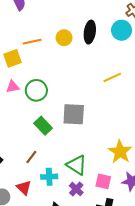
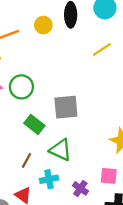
yellow line: (112, 77) -> (102, 49), moved
green triangle: (77, 165) -> (61, 150), moved

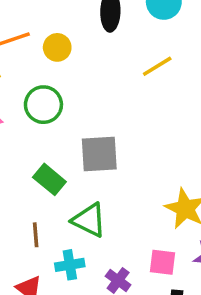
yellow circle: (43, 25) -> (57, 47), moved
green circle: (21, 87) -> (43, 105), moved
brown line: (26, 160) -> (36, 235), turned -35

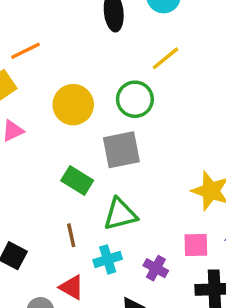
yellow circle: (57, 47) -> (73, 105), moved, size x1.5
green circle: (43, 105) -> (135, 99), moved
green triangle: (89, 220) -> (120, 214), turned -33

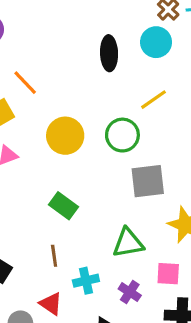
orange line: (25, 51) -> (25, 83), turned 68
gray square: (121, 150) -> (148, 181), moved
green triangle: (120, 214) -> (128, 243), moved

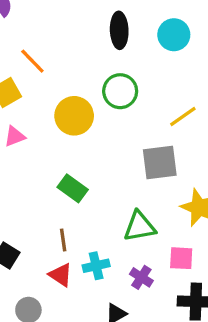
cyan circle: (156, 42) -> (174, 35), moved
yellow line: (153, 100) -> (183, 116), moved
green circle: (122, 135) -> (120, 91), moved
red triangle: (51, 304) -> (61, 275), moved

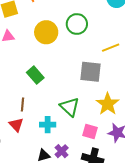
green triangle: (139, 226) -> (70, 107), turned 40
cyan cross: (96, 266) -> (48, 125), moved
purple cross: (141, 277) -> (62, 151), moved

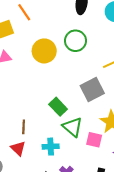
gray square: (91, 72) -> (92, 89), turned -30
green rectangle: (35, 75) -> (58, 107), moved
pink square: (90, 131) -> (94, 140), moved

